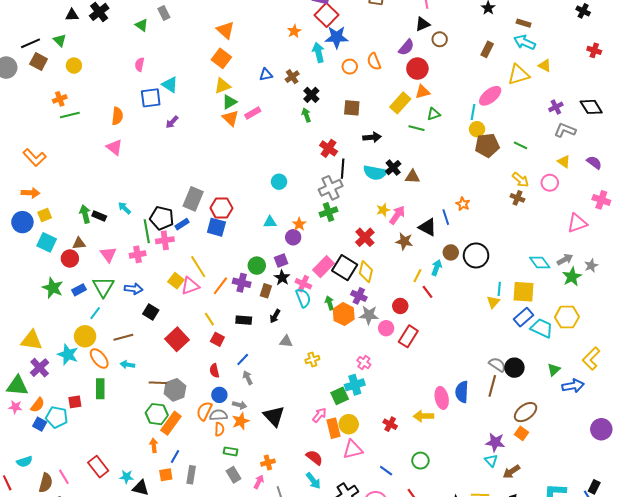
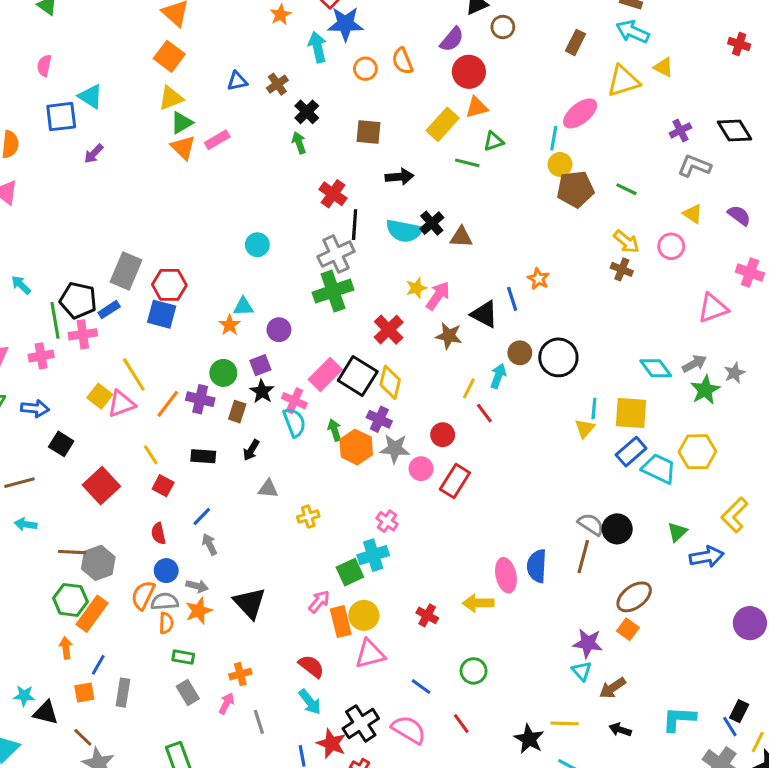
green cross: (329, 212) -> (333, 291), size x1.4
orange star: (299, 224) -> (230, 325), moved

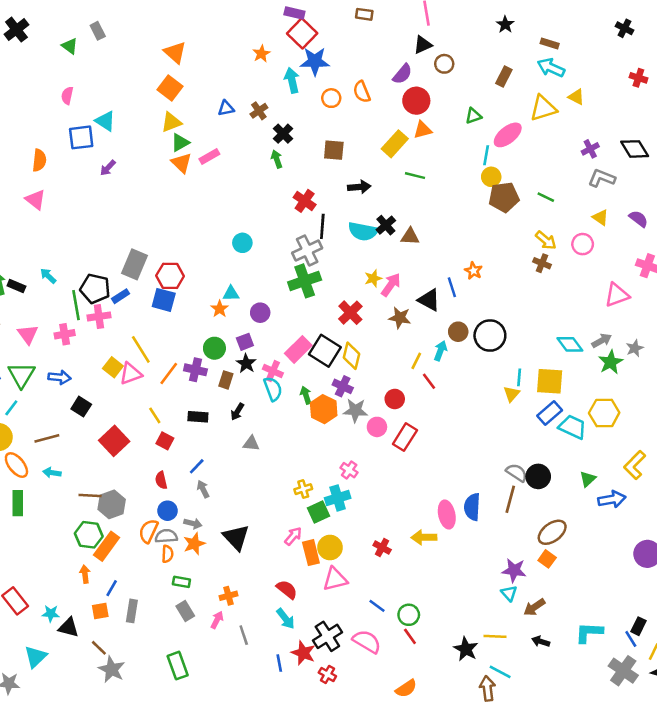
green triangle: (494, 141) -> (473, 116), moved
yellow cross: (308, 517) -> (303, 489), moved
green circle: (474, 671) -> (409, 615), moved

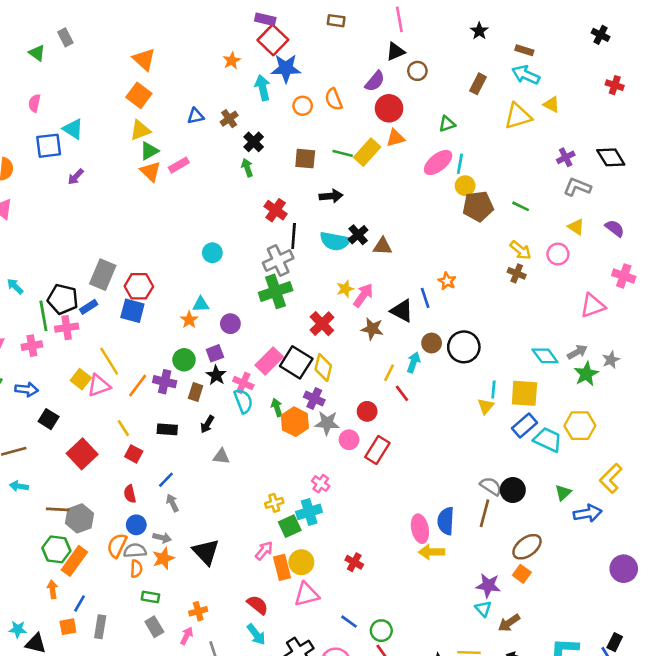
pink ellipse: (508, 135) -> (438, 162), moved
green line: (415, 176) -> (343, 153), moved
yellow arrow: (424, 537) -> (432, 552), moved

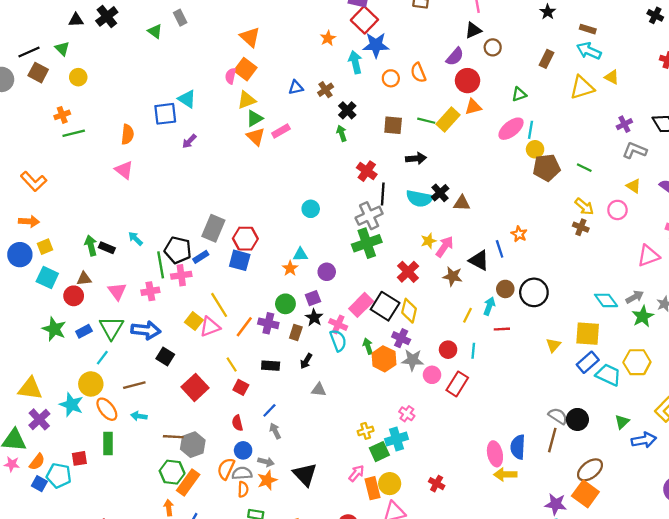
pink semicircle: (34, 103) -> (231, 76), moved
blue arrow: (27, 389) -> (146, 330), size x1.4
cyan line: (493, 389) -> (473, 351), moved
red line: (402, 393) -> (502, 329), moved, turned -56
orange square: (522, 574) -> (585, 494), size x1.6

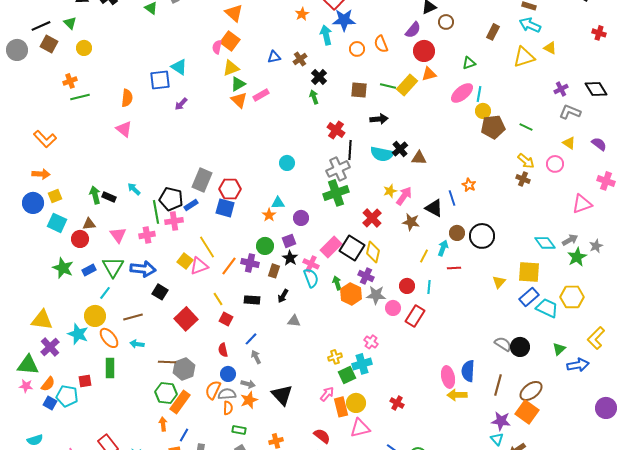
brown line: (552, 440) -> (498, 385), moved

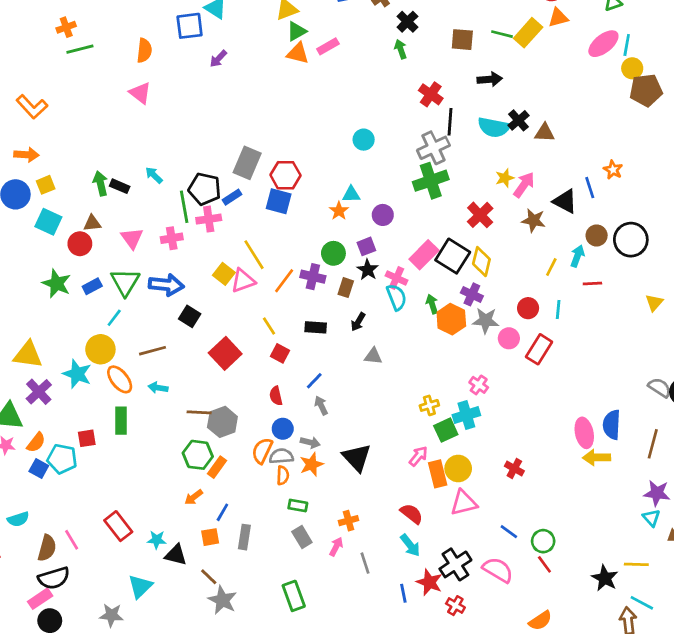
orange triangle: (239, 100) -> (298, 53), turned -30
orange rectangle: (180, 402) -> (217, 467), size x0.7
orange arrow: (163, 424) -> (194, 497), turned -120

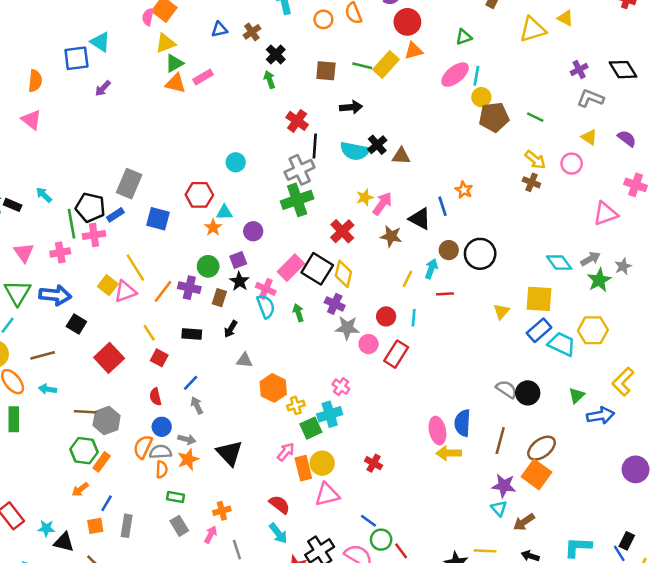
red hexagon: (285, 175) -> (199, 195), moved
orange hexagon: (451, 319) -> (273, 388), moved
green circle: (543, 541) -> (381, 540), moved

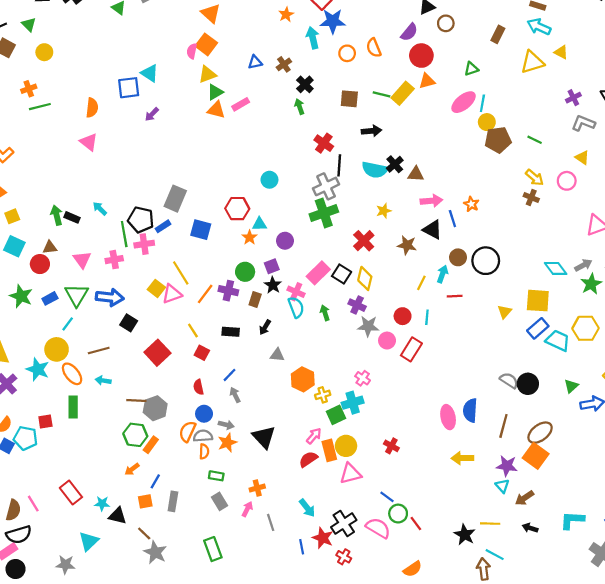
pink arrow: (382, 204) -> (431, 201), moved, turned 50
black square: (317, 269) -> (342, 274), size x0.7
yellow arrow: (449, 453) -> (462, 458), moved
red semicircle: (280, 504) -> (308, 459), moved, turned -72

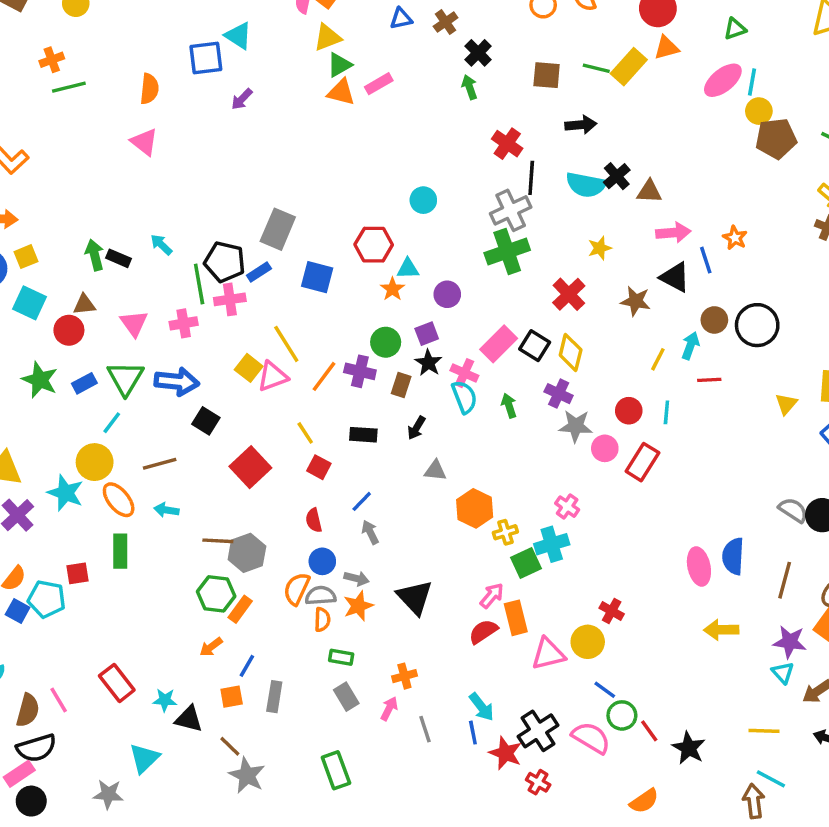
yellow circle: (346, 446) -> (588, 642), moved
black star: (465, 535) -> (689, 748), moved
blue line: (302, 547) -> (473, 733), moved

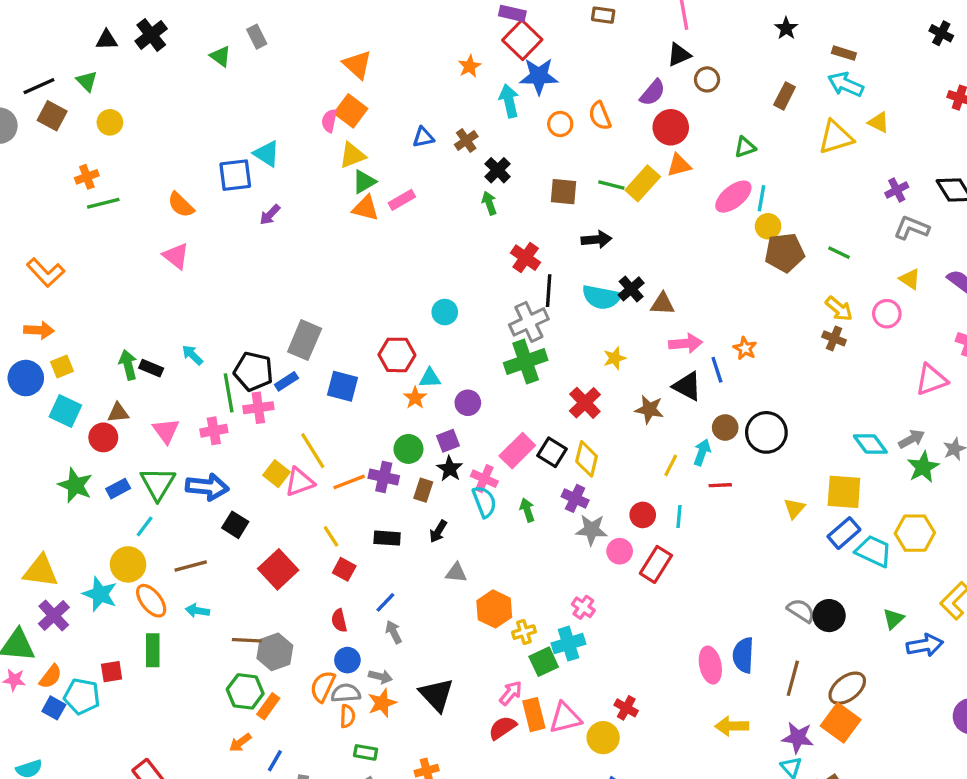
orange semicircle: (149, 89) -> (181, 205), turned 128
orange line: (324, 376) -> (349, 482), turned 32
pink triangle: (548, 654) -> (565, 718), moved

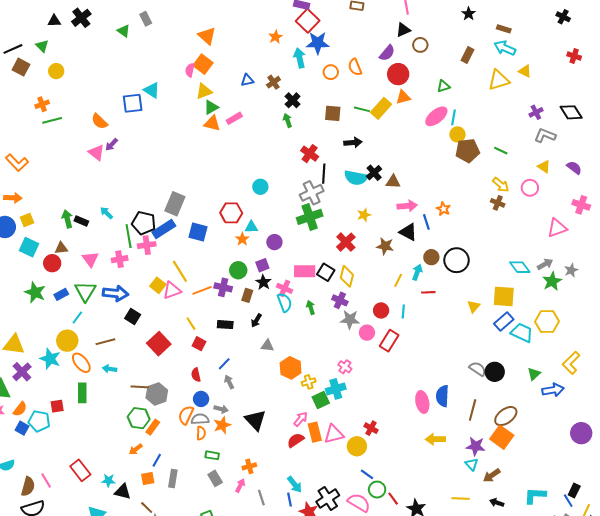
purple arrow: (270, 215) -> (112, 145), moved
blue rectangle: (286, 381) -> (164, 229), size x1.6
pink rectangle: (517, 451) -> (305, 271), turned 45

